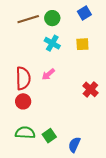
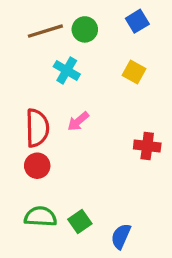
cyan cross: (52, 43) -> (67, 70), moved
yellow square: (82, 44) -> (134, 72), turned 32
red cross: (90, 89) -> (147, 146), turned -35

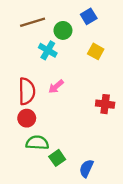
blue square: (137, 21) -> (89, 16), moved
green circle: (85, 29) -> (63, 30), moved
green semicircle: (40, 217) -> (37, 143), moved

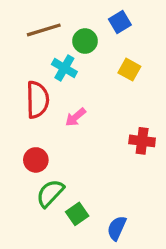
red semicircle: (27, 91) -> (37, 100), moved
green semicircle: (37, 143) -> (50, 193), turned -50

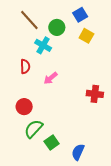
brown line: (44, 30) -> (29, 20), turned 65
yellow square: (129, 70) -> (86, 36), moved
red semicircle: (37, 100) -> (25, 66), size x0.6

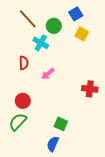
green semicircle: (34, 129) -> (18, 122), moved
green square: (52, 142) -> (61, 124), moved, turned -32
blue semicircle: (78, 152) -> (53, 144), moved

